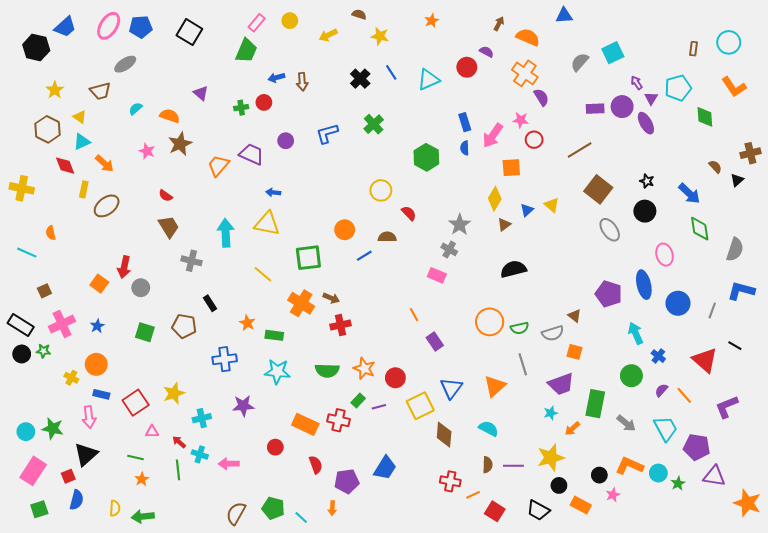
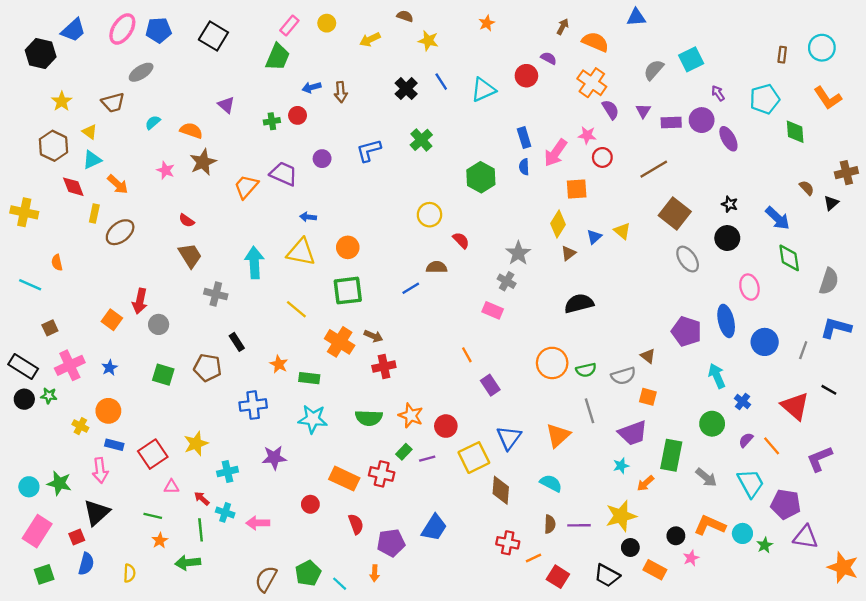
purple triangle: (651, 98) -> (643, 111), moved
orange circle: (345, 230) -> (348, 247), moved
green pentagon: (273, 508) -> (308, 573), turned 30
green arrow: (143, 517) -> (188, 563), moved

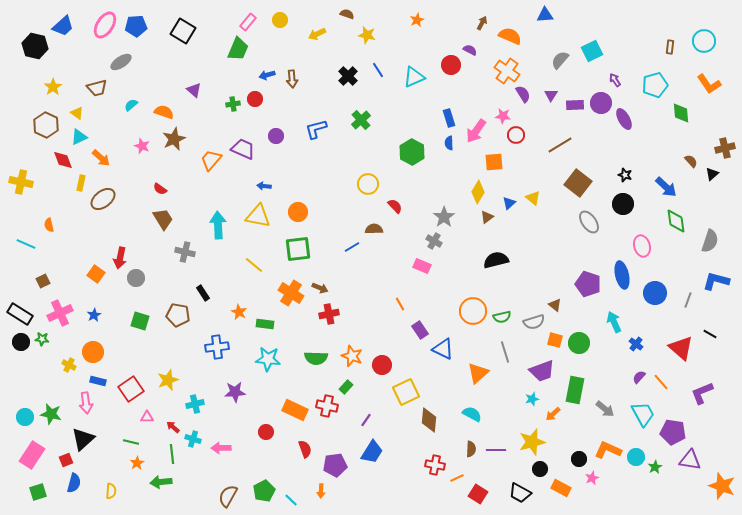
green circle: (712, 424) -> (579, 343), moved
blue triangle: (509, 438) -> (443, 349), moved, turned -40
purple line: (427, 459) -> (366, 420), moved, turned -40

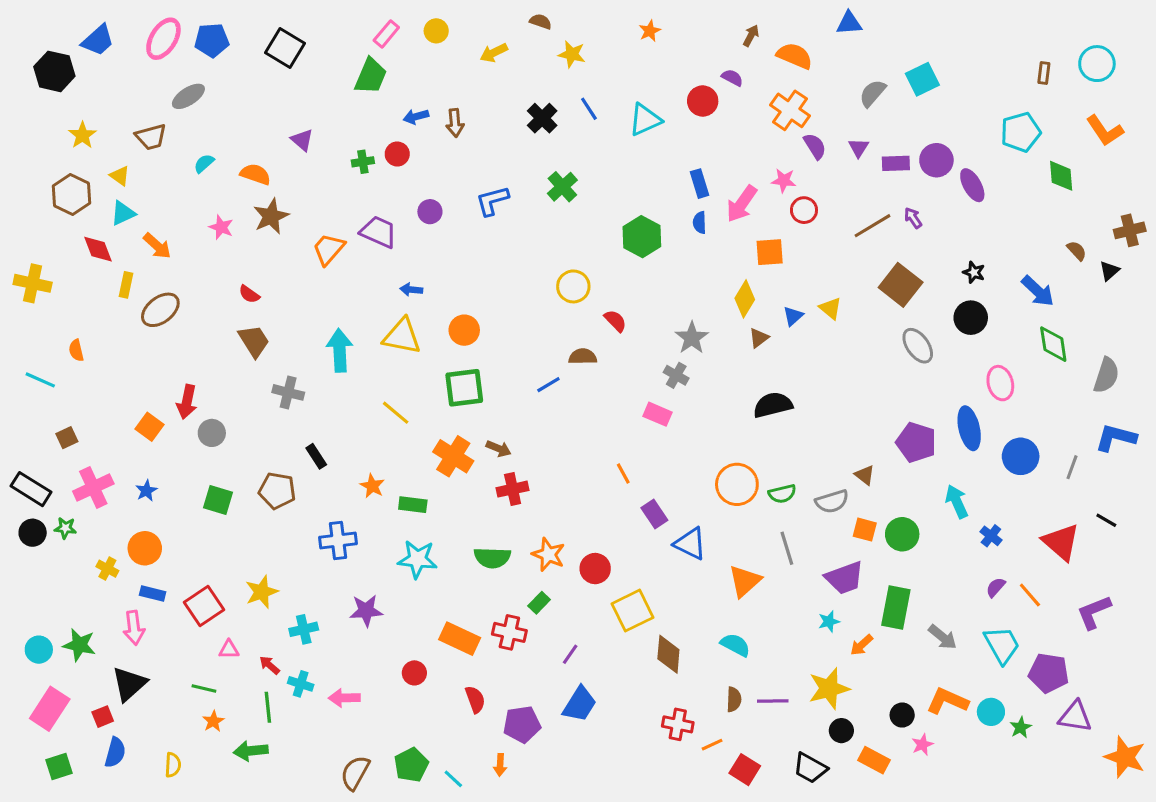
purple arrow: (615, 80) -> (913, 218), moved

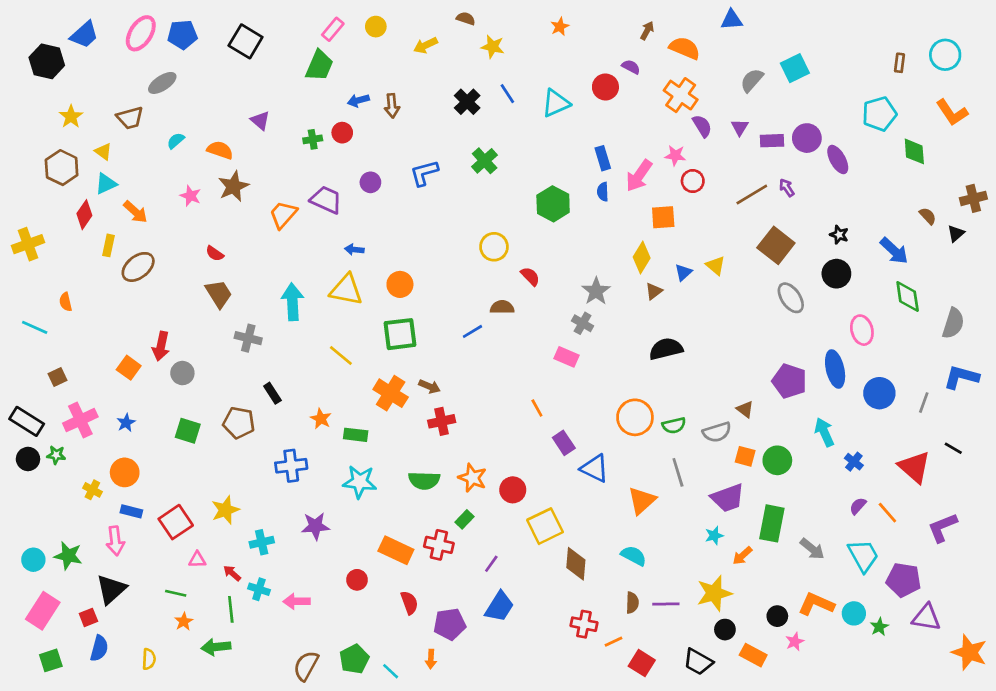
red diamond: (98, 249) -> (84, 215), turned 56
yellow cross: (33, 283) -> (28, 244), turned -32

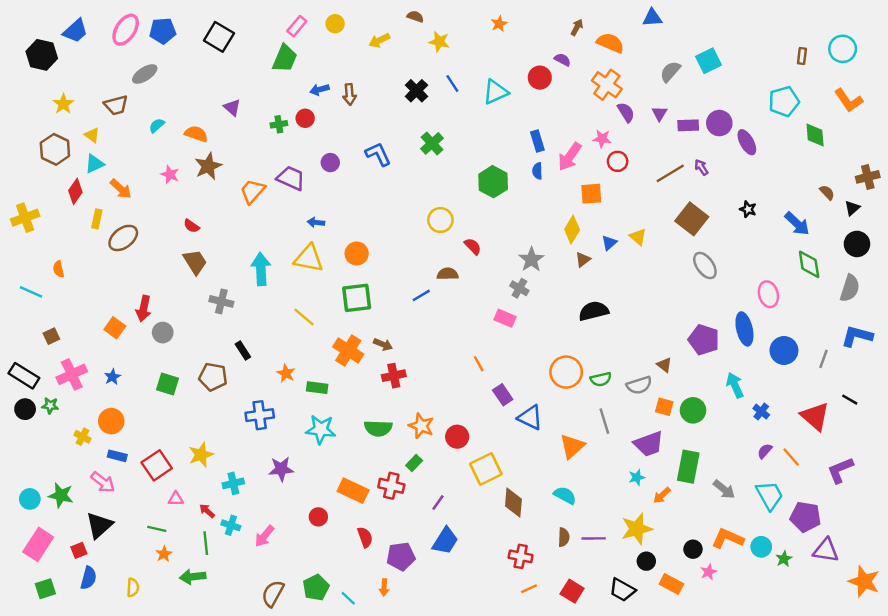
blue L-shape: (424, 173) -> (378, 154), turned 80
black circle: (836, 274) -> (857, 244), moved
pink arrow: (115, 541) -> (103, 482), turned -45
pink arrow: (297, 601) -> (264, 536), turned -50
orange line: (613, 642) -> (529, 589), moved

